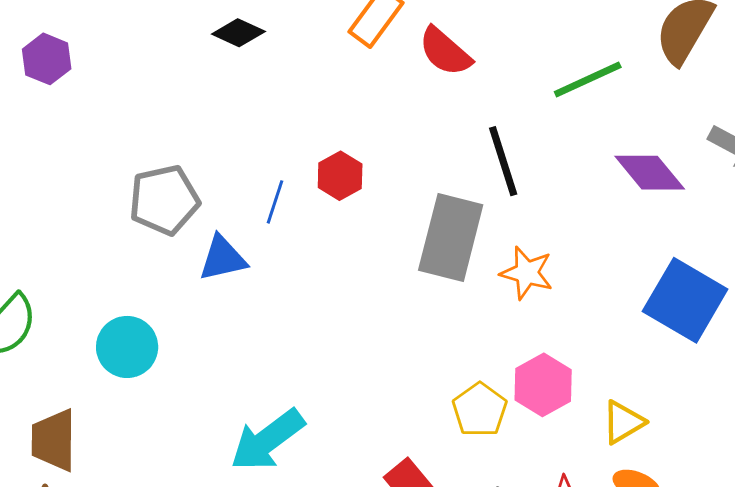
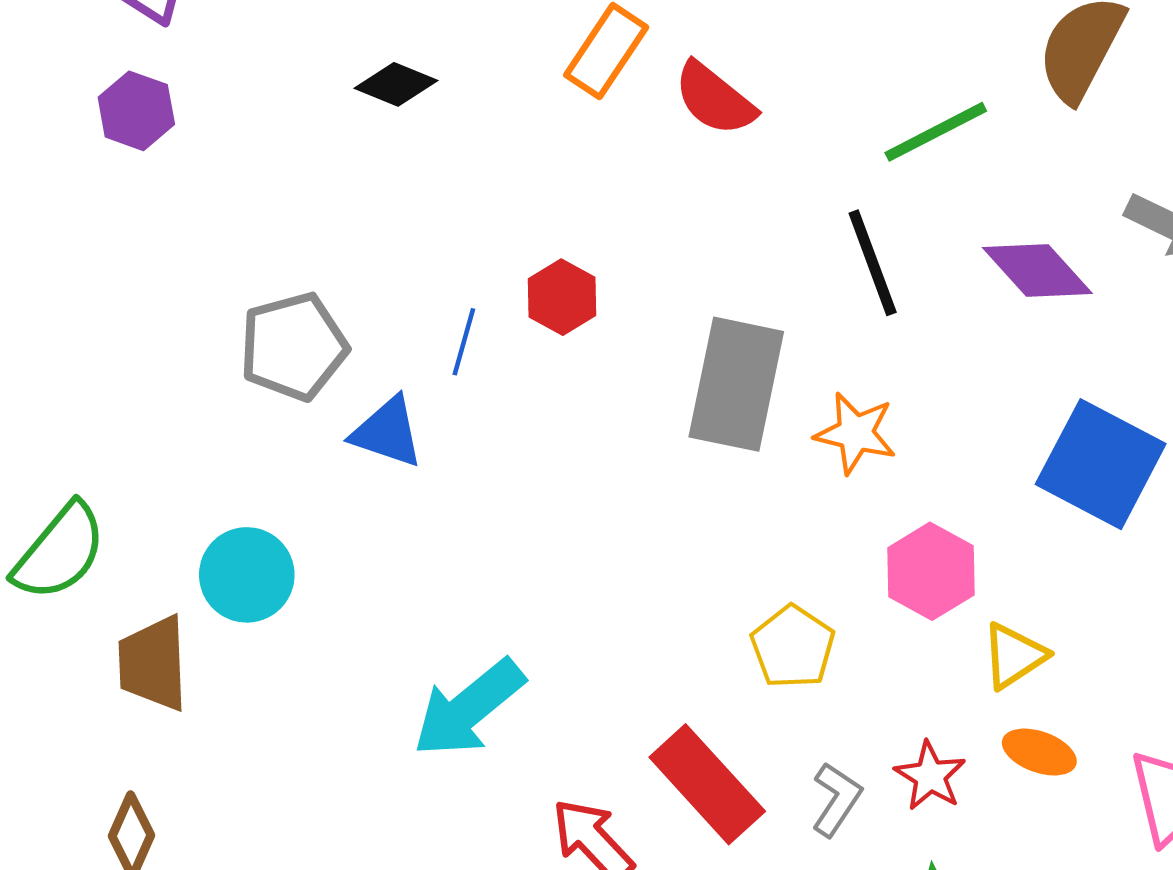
purple hexagon: (47, 59) -> (136, 111), moved
black line: (503, 161) -> (873, 263), moved
blue triangle: (223, 258) -> (387, 432), turned 34
pink hexagon: (543, 385) -> (931, 571), moved
brown trapezoid: (54, 440) -> (153, 664), moved

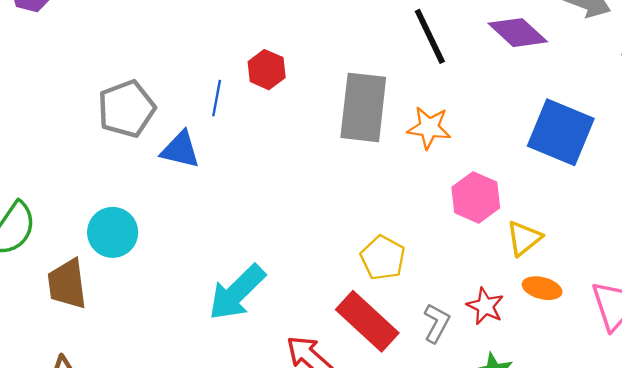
yellow pentagon: (793, 647) -> (383, 258), moved

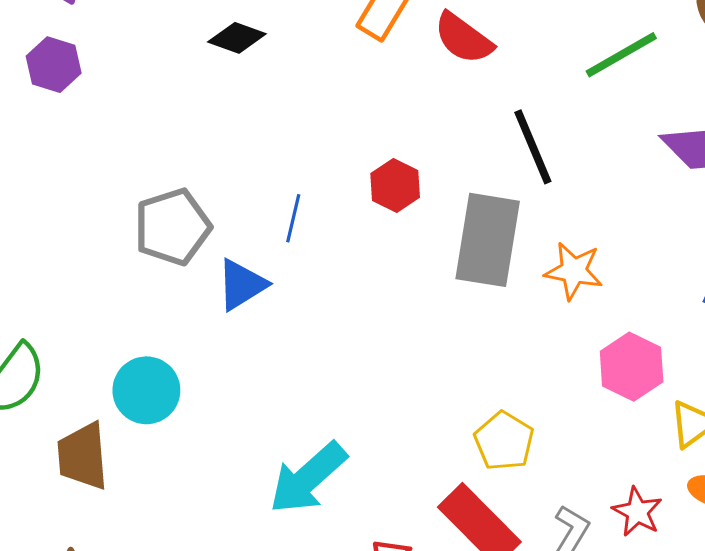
black line: (430, 36) -> (533, 147), moved
red hexagon: (267, 70) -> (395, 185), moved
blue triangle: (180, 150) -> (242, 285), turned -48

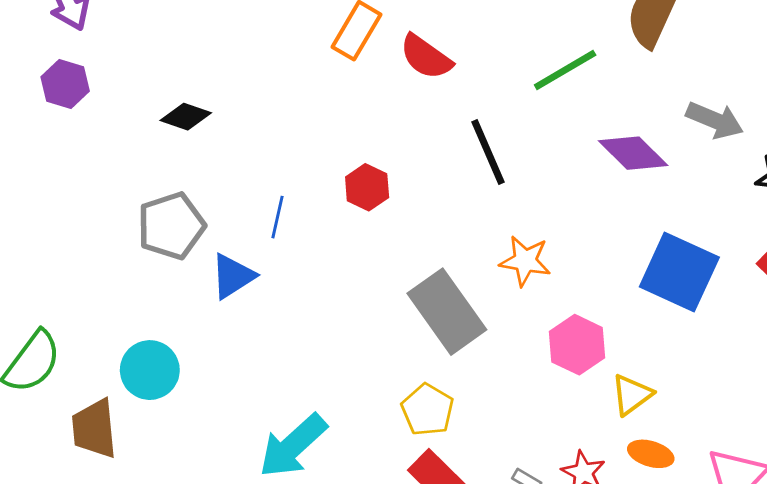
black diamond: (237, 38) -> (186, 117), moved
gray rectangle: (488, 240) -> (447, 312), moved, turned -44
yellow pentagon: (504, 441) -> (427, 410), moved

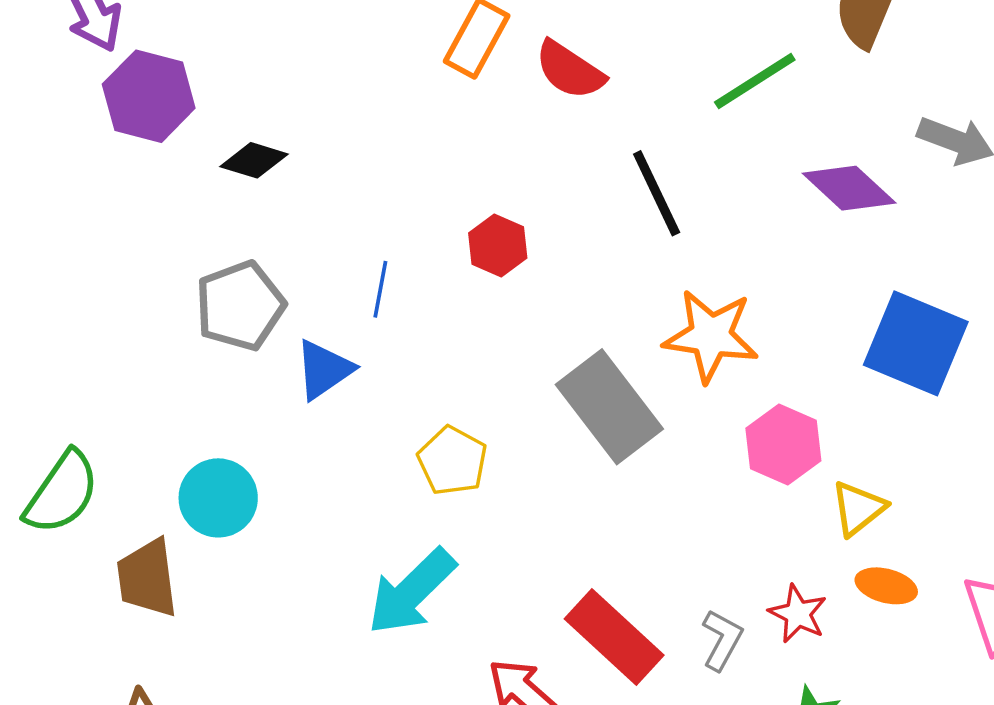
purple hexagon: (65, 84) -> (149, 96), moved, size x1.4
orange star: (525, 261) -> (711, 336), size x1.4
yellow pentagon: (427, 410) -> (452, 461), moved

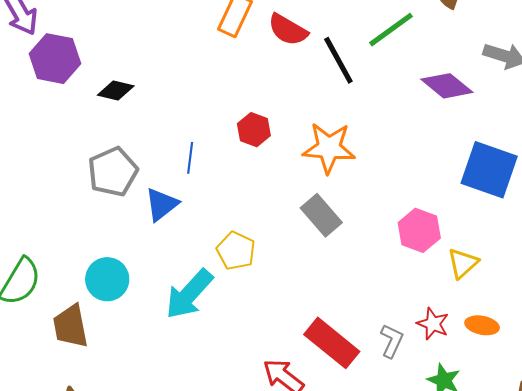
black line: (657, 193) -> (338, 60), moved
orange star: (711, 336) -> (329, 148), moved
gray rectangle: (609, 407) -> (321, 215), size x0.7
orange ellipse: (886, 586) -> (482, 325), moved
cyan arrow: (411, 592) -> (189, 294), moved

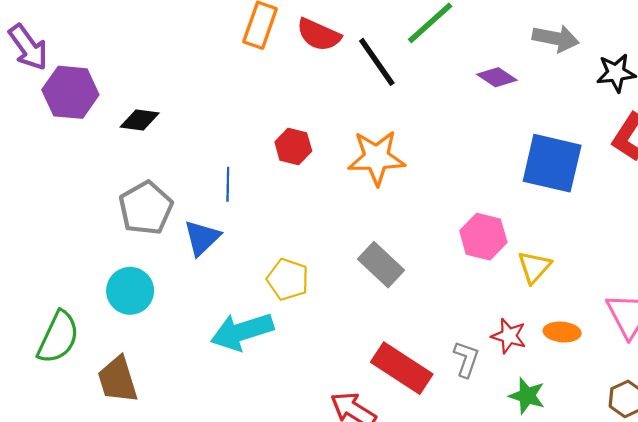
purple diamond: (447, 86) -> (497, 77), size x0.7
gray rectangle: (321, 215) -> (381, 265), moved
cyan circle: (107, 279) -> (130, 291), moved
cyan arrow: (189, 294) -> (242, 332), turned 36

